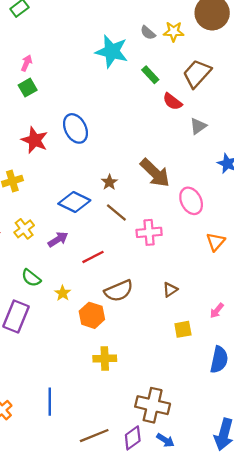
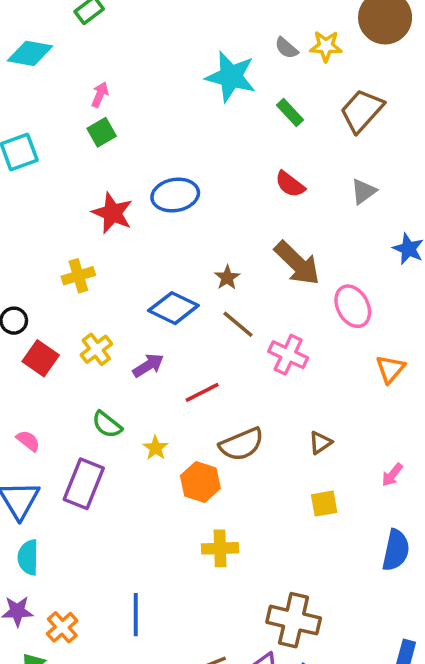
red semicircle: (172, 102) -> (290, 184), moved
blue ellipse: (75, 128) -> (175, 195), turned -72
pink cross: (149, 232) -> (288, 355), turned 30
yellow square: (183, 329) -> (324, 504), moved

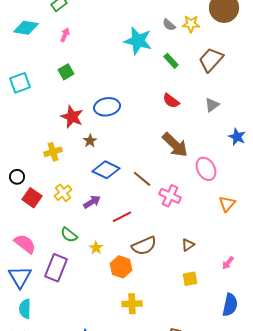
pink arrow: (100, 95) -> (65, 35), moved
brown star: (227, 278) -> (90, 141), moved
pink semicircle: (28, 441) -> (25, 244), size x1.6

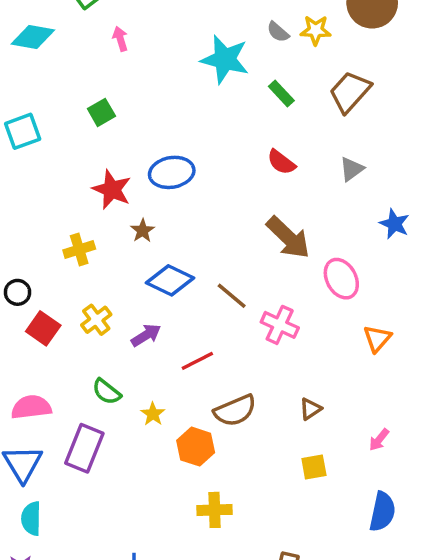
pink arrow: (65, 35) -> (120, 39), moved, turned -40
pink semicircle: (25, 244) -> (31, 407), turned -45

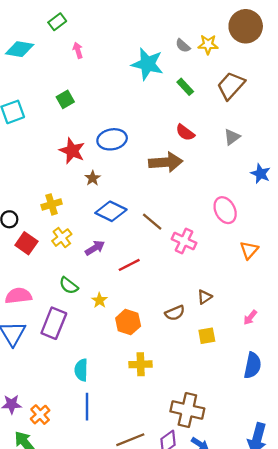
brown arrow: (288, 238) -> (166, 162), moved, turned -48
yellow cross: (79, 250) -> (52, 204), moved
brown semicircle: (235, 411) -> (175, 313), moved, size x0.7
cyan semicircle: (31, 518) -> (81, 370), moved

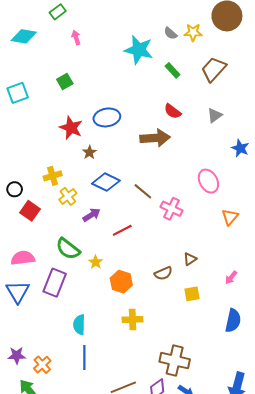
yellow cross: (62, 238) -> (68, 196), moved
green semicircle: (69, 286) -> (68, 249), size x1.4

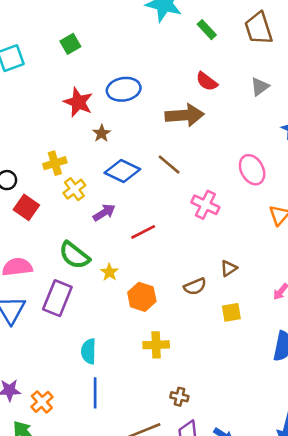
brown trapezoid: (214, 69) -> (259, 28), turned -60
brown line: (143, 191) -> (169, 164), moved
brown cross: (175, 361) -> (179, 397), moved, size x0.5

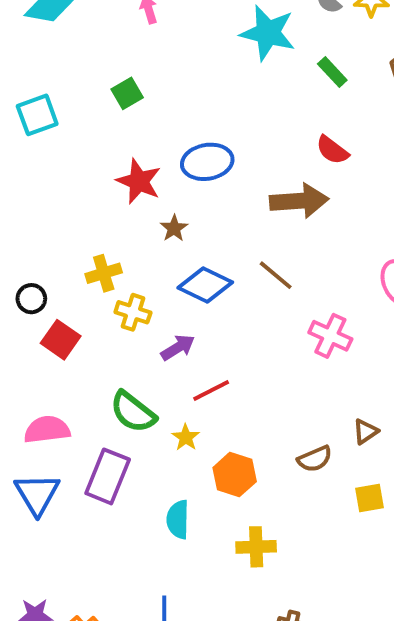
yellow cross: (74, 189) -> (133, 312), turned -35
red line: (143, 232) -> (211, 390), moved
cyan semicircle: (89, 351) -> (178, 519), moved

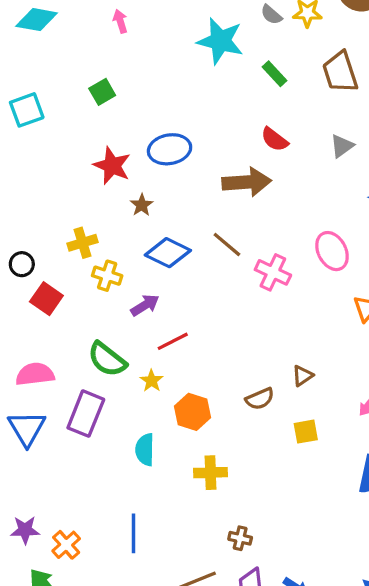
pink cross: (330, 336) -> (273, 272), moved

